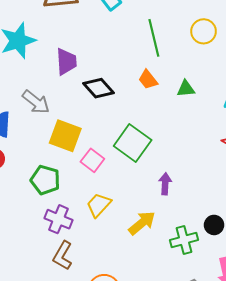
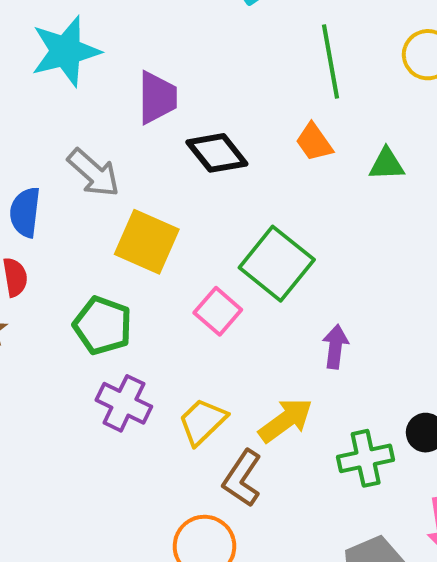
pink square: (92, 160) -> (218, 311), moved
yellow trapezoid: (99, 205) -> (202, 422), moved
brown L-shape: (63, 256) -> (242, 478), moved

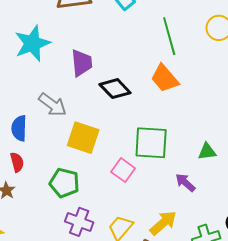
orange trapezoid: (314, 142) -> (165, 78), size x1.4
green triangle: (387, 164) -> (207, 152), moved
green square: (277, 264) -> (151, 143), turned -30
purple arrow: (335, 347) -> (185, 183), turned -50

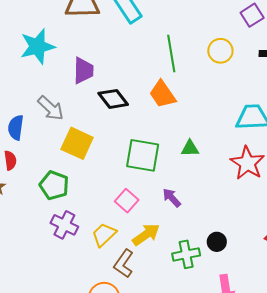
green triangle: (207, 152) -> (190, 148), moved
pink square: (123, 170) -> (127, 201), moved

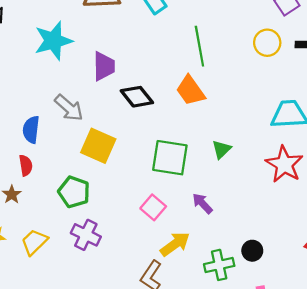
yellow circle: (220, 51) -> (267, 43), moved
green triangle: (190, 148) -> (221, 149), turned -42
yellow trapezoid: (104, 235) -> (34, 242), moved

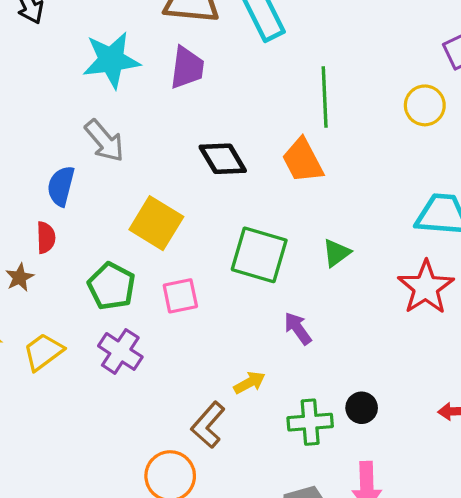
purple trapezoid: (104, 66) -> (187, 68), moved
gray arrow: (69, 108) -> (104, 141), moved
pink square: (153, 207) -> (180, 296), moved, turned 30
yellow arrow: (175, 244) -> (249, 383), size x0.7

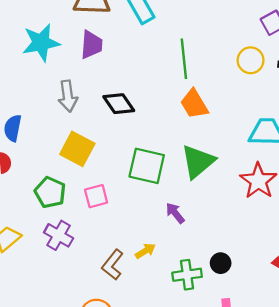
gray arrow: (104, 141) -> (68, 96), moved, turned 36
orange trapezoid: (303, 161) -> (194, 104), moved
green triangle: (336, 253) -> (198, 162), size x1.8
brown L-shape: (208, 425) -> (113, 265), moved

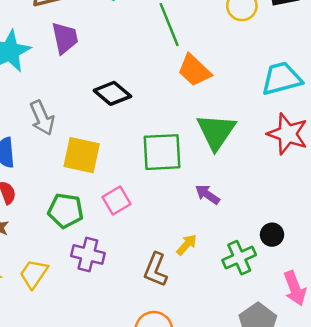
gray arrow: (68, 96) -> (42, 118), moved

